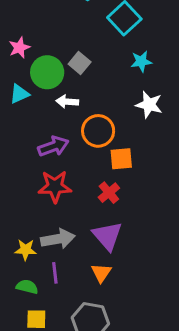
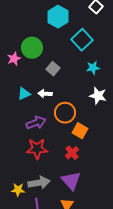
green circle: (47, 72) -> (32, 48), moved
cyan triangle: (19, 94) -> (24, 94), moved
orange square: (121, 159) -> (80, 131), turned 35

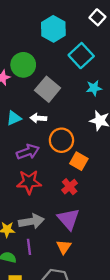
gray square: (53, 69) -> (48, 89), size x1.5

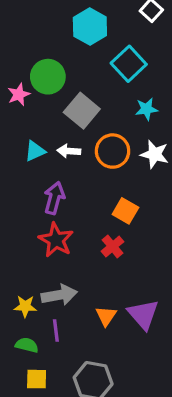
orange circle: (61, 140) -> (113, 151), moved
purple arrow: (28, 152) -> (54, 198), turned -55
red star: (29, 182) -> (56, 240), turned 30
purple triangle: (68, 219) -> (143, 314), moved
orange triangle: (64, 247) -> (106, 316), moved

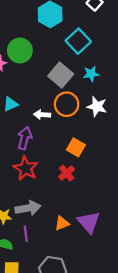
gray square: (82, 111) -> (61, 75), moved
white arrow: (69, 151) -> (42, 115), moved
orange triangle: (106, 316) -> (62, 223), turned 35

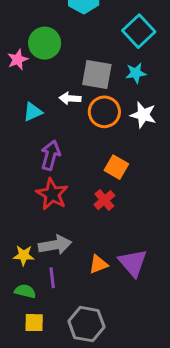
cyan square: (78, 41) -> (139, 31), moved
gray square: (61, 75) -> (97, 74), turned -30
white arrow: (42, 115) -> (70, 98), moved

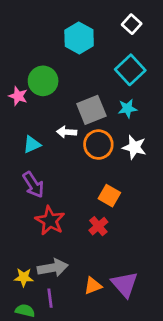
pink star: (18, 60) -> (18, 96), turned -30
gray square: (97, 74) -> (91, 110), turned -32
purple arrow: (51, 155) -> (33, 185), moved, turned 132

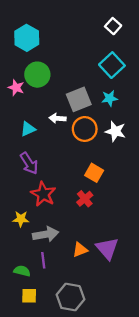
cyan hexagon: (79, 38) -> (27, 38), moved
yellow star: (24, 277) -> (21, 219), moved

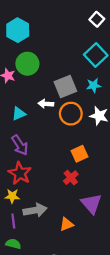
orange square: (94, 173) -> (79, 154), turned 35
red star: (43, 194) -> (20, 173), moved
purple triangle: (107, 248) -> (91, 204), moved
purple line: (43, 260) -> (13, 221), moved

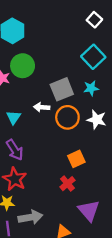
cyan triangle: (19, 114) -> (14, 117), turned -32

